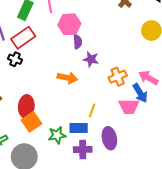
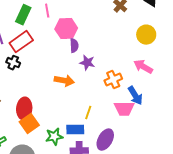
pink arrow: (148, 78) -> (143, 67), moved
purple ellipse: (109, 138) -> (105, 140), turned 40

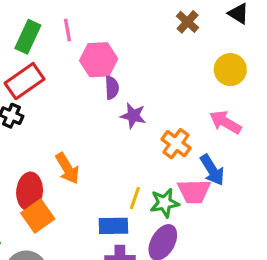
orange cross: (113, 80) -> (176, 144), turned -30
orange arrow: (64, 81) -> (67, 168), moved, turned 48
green star: (54, 137) -> (164, 203), moved

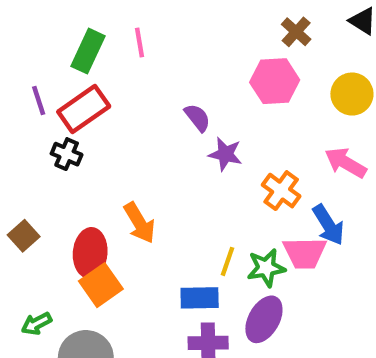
pink hexagon: (99, 60) -> (275, 81), moved
purple semicircle: (112, 88) -> (197, 118), turned -35

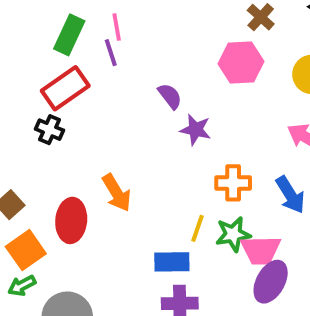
purple line: (39, 100) -> (111, 53), moved
orange cross: (281, 191) -> (233, 183), moved, turned -36
pink trapezoid: (305, 253) -> (261, 250), moved
orange square: (101, 285) -> (26, 250), moved
purple ellipse: (264, 319) -> (271, 282), moved

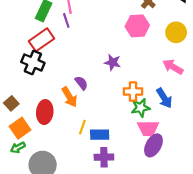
purple semicircle: (170, 96) -> (81, 83), moved
black cross: (49, 130) -> (33, 62), size x1.5
yellow line: (198, 228) -> (82, 127), moved
green star: (233, 234) -> (141, 108), moved

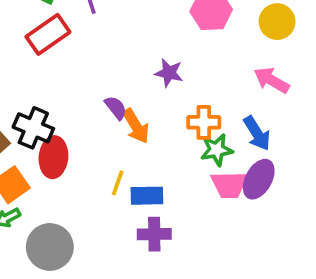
black cross: (33, 62) -> (33, 128), moved
orange arrow: (69, 97) -> (136, 126), moved
purple ellipse: (153, 145) -> (259, 179), moved

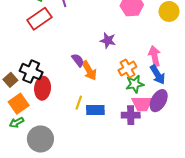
pink arrow: (272, 80) -> (155, 56), moved, turned 48
orange cross: (204, 122) -> (128, 68), turned -30
purple cross: (154, 234) -> (131, 115), moved

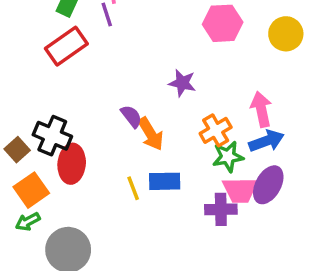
blue arrow: (158, 75) -> (267, 141), turned -78
yellow line: (79, 103) -> (133, 188), turned -40
blue rectangle: (95, 110) -> (165, 181), moved

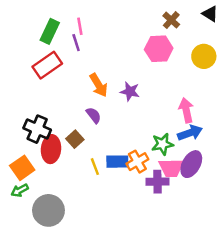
orange cross: (216, 130) -> (137, 162), moved
orange arrow: (151, 134) -> (99, 85), moved
brown square: (17, 150) -> (75, 139), moved

